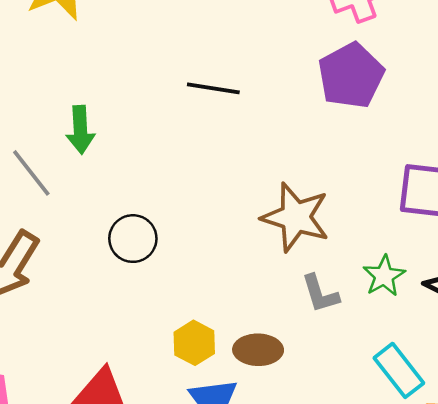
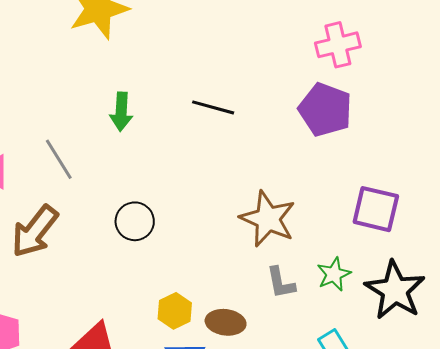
purple pentagon: (351, 76) -> (325, 110), turned -30
green arrow: (80, 130) -> (121, 112), moved

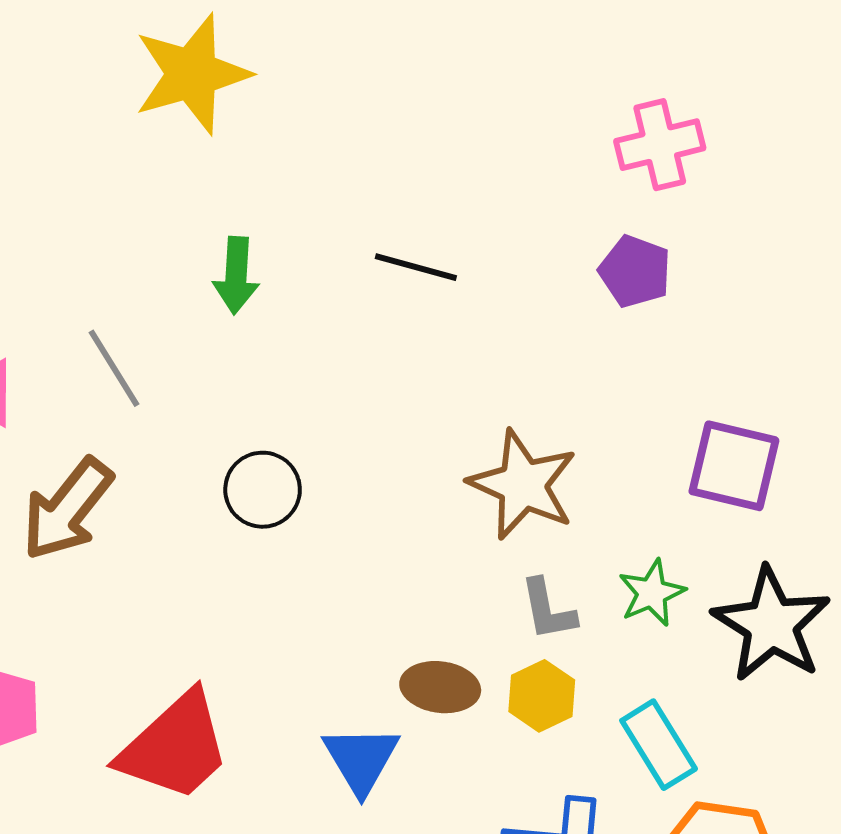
purple pentagon: (325, 110) -> (635, 271), size x0.7
yellow hexagon: (175, 311) -> (542, 696), moved

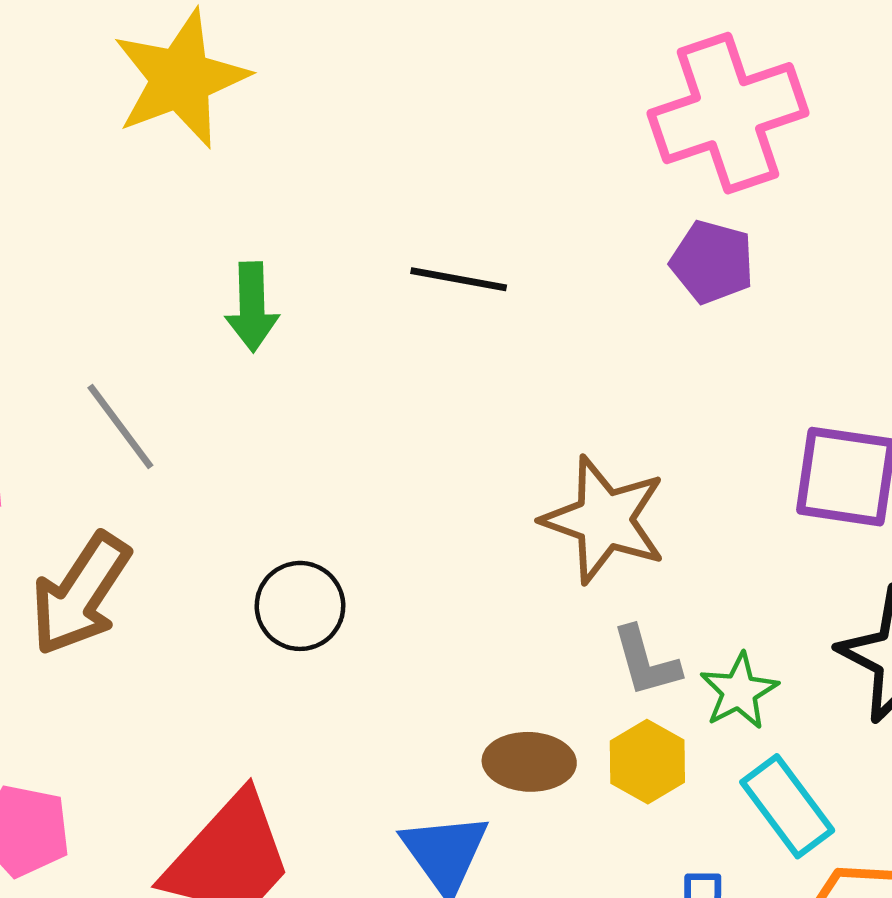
pink cross: (660, 145) -> (728, 113), size x1.5
black circle: (263, 490) -> (300, 606), moved
green star: (652, 593) -> (739, 691), moved

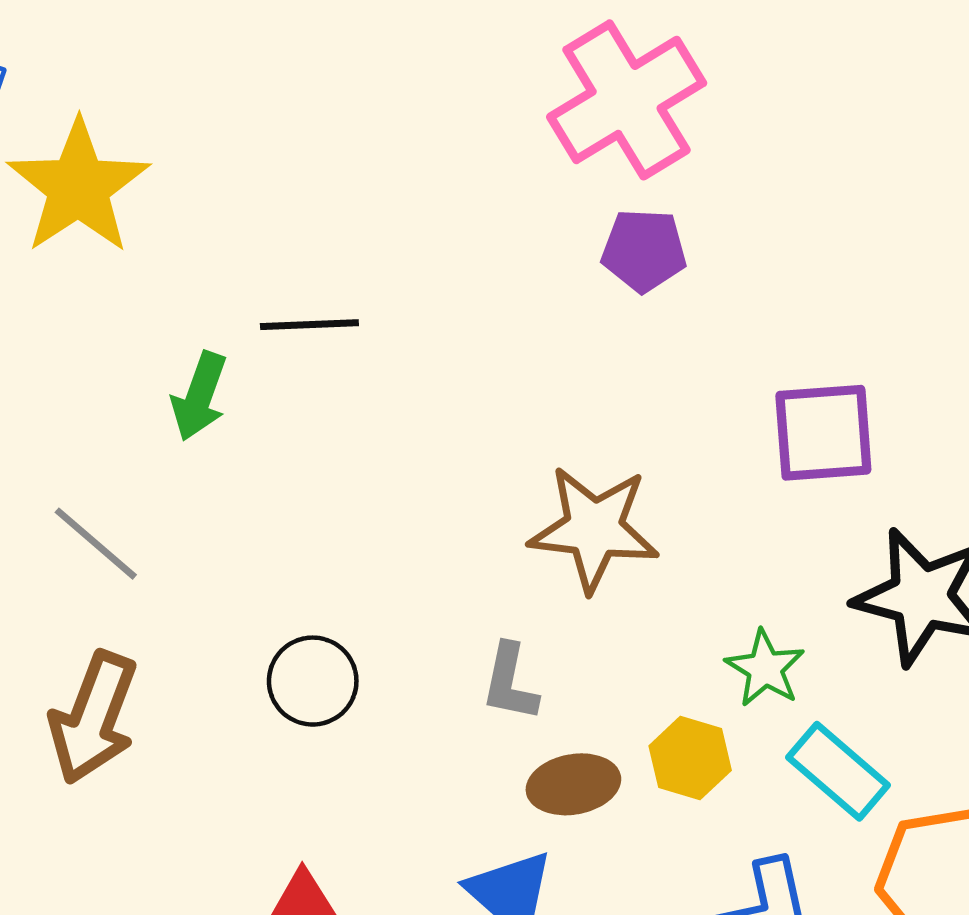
black line: (459, 279) -> (309, 325), moved
green arrow: (252, 307) -> (199, 396), turned 34
gray L-shape: (646, 662) -> (510, 682), moved, turned 40

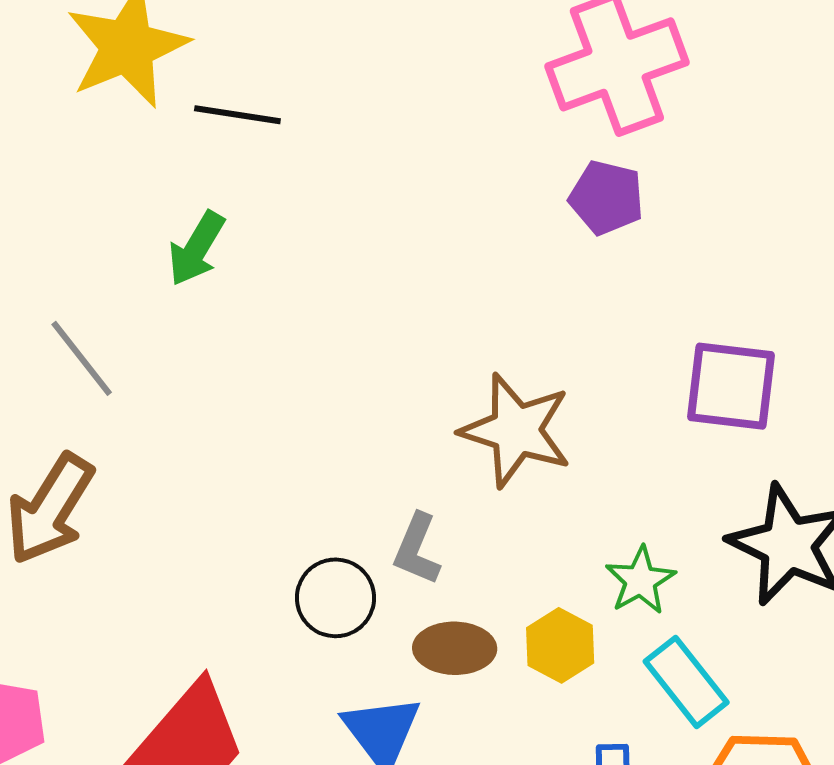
black line: (309, 325) -> (237, 115), moved
black circle: (313, 681) -> (335, 598), moved

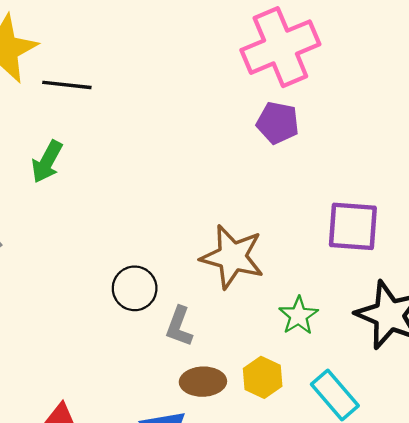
green star: (640, 580) -> (298, 316), moved
black circle: (335, 598) -> (135, 288), moved

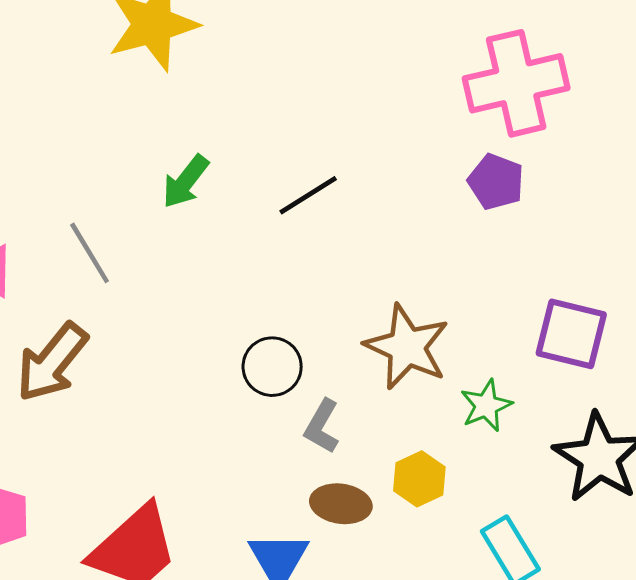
black line: (67, 85) -> (308, 195), moved, turned -48
green star: (298, 316) -> (486, 406), moved
yellow hexagon: (263, 377) -> (419, 479), moved

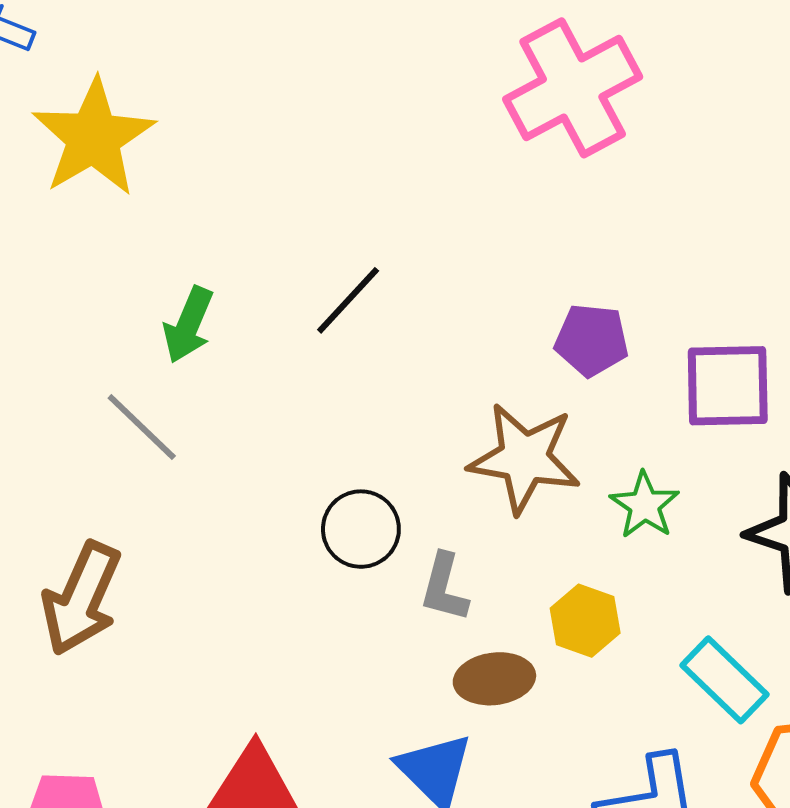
purple pentagon: (496, 182) -> (592, 340), moved
gray line: (90, 253) -> (142, 427), moved

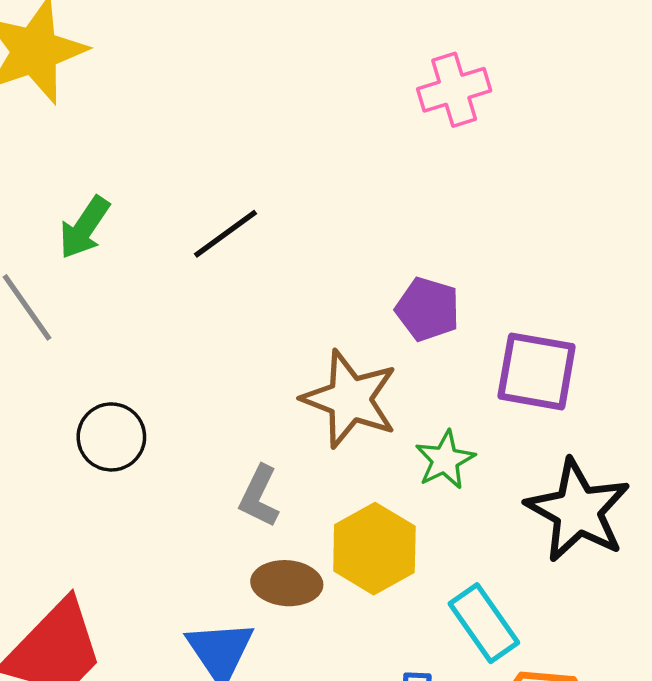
pink cross: (573, 88) -> (454, 90), size x0.6
black circle: (361, 529) -> (111, 437), moved
yellow hexagon: (585, 621) -> (374, 549), size x1.4

